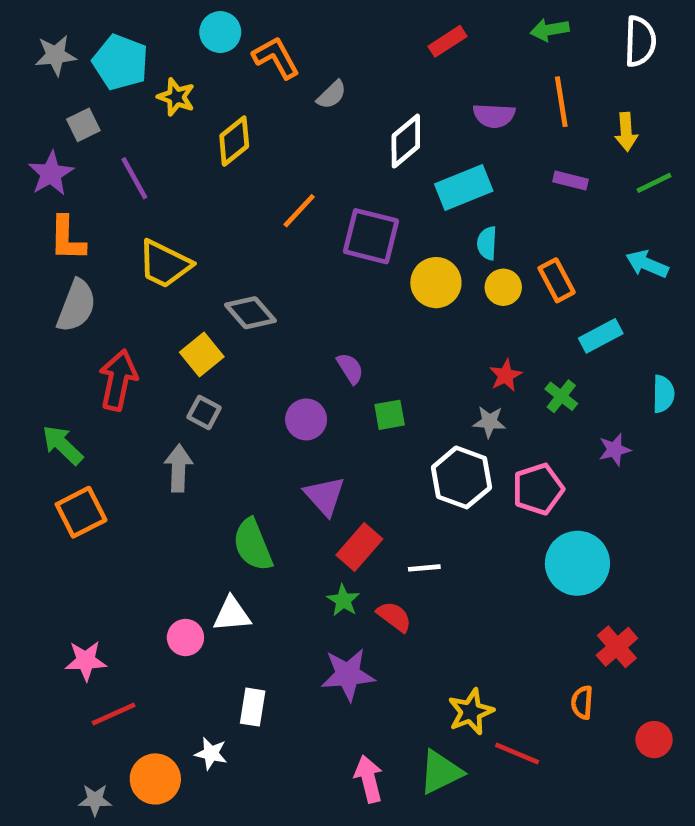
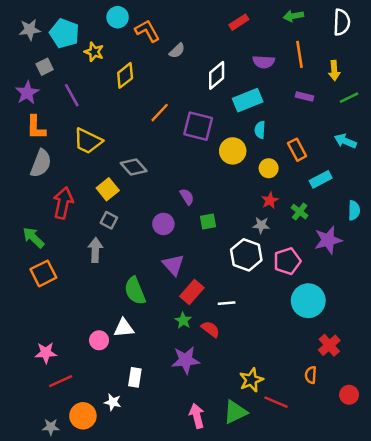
yellow circle: (503, 287) -> (269, 168), moved
purple star: (615, 450) -> (328, 240), size x1.6

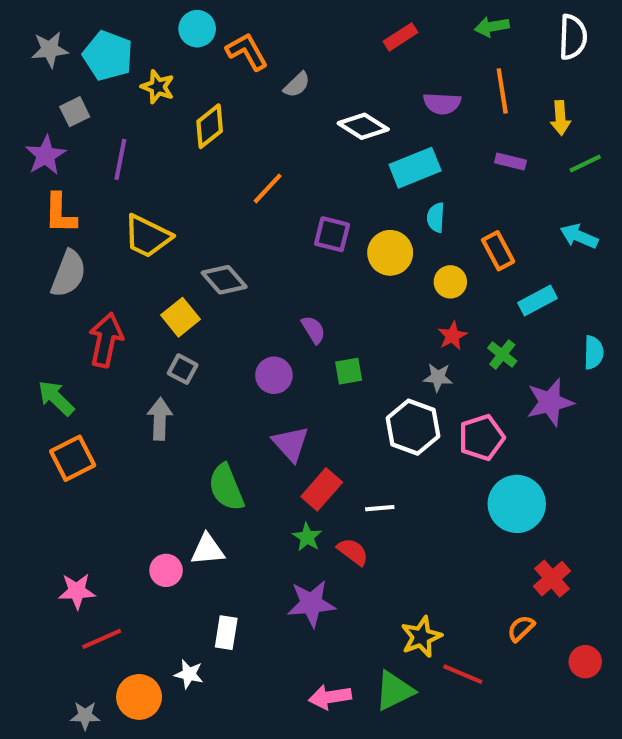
white diamond: (217, 75) -> (363, 126), turned 72
purple line: (72, 95) -> (120, 159), turned 40
purple square: (198, 126) -> (332, 234), moved, size x0.7
orange semicircle: (311, 375) -> (521, 628), turned 42
pink arrow: (197, 416) -> (330, 697), turned -85

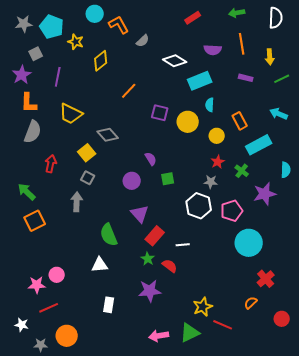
cyan rectangle: (538, 301) -> (259, 145), size x1.4
red arrow: (106, 340) -> (51, 164), size x0.7
pink circle: (166, 570) -> (57, 275), moved
white star: (189, 674) -> (22, 325), moved

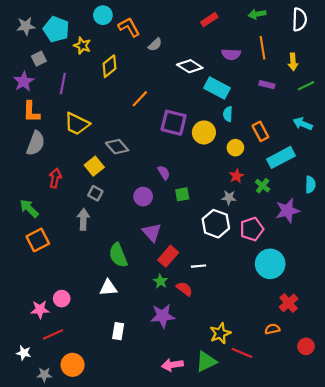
cyan rectangle: (200, 81) -> (217, 88), turned 50
purple square: (160, 113) -> (174, 123), size x1.4
orange semicircle: (251, 303) -> (272, 329), turned 32

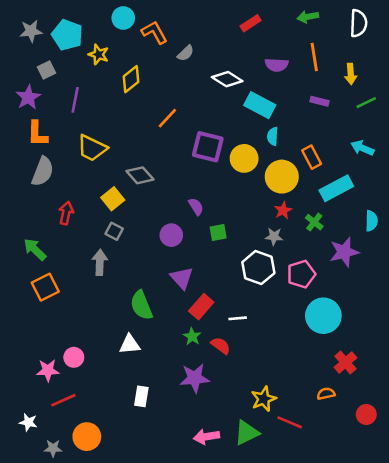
yellow circle: (235, 148) -> (282, 177), size x1.6

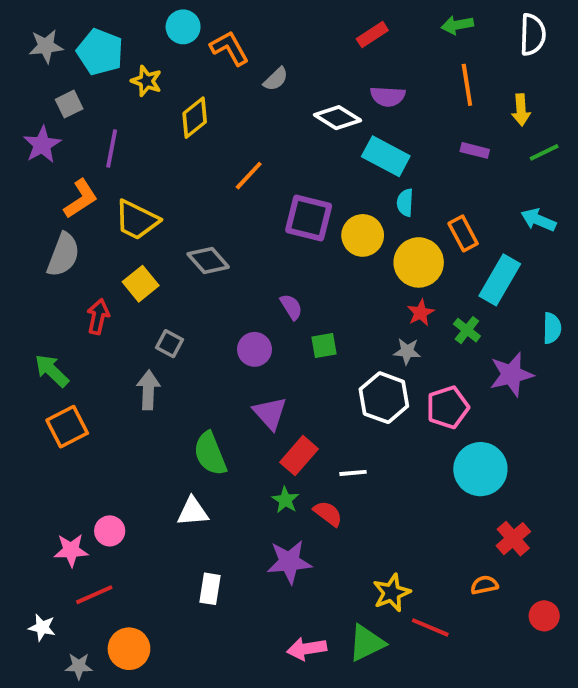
purple semicircle: (277, 65) -> (388, 96), moved
orange L-shape: (37, 134) -> (81, 199), moved, turned -124
cyan rectangle: (336, 188) -> (500, 280), turned -32
yellow square: (113, 199) -> (141, 284), moved

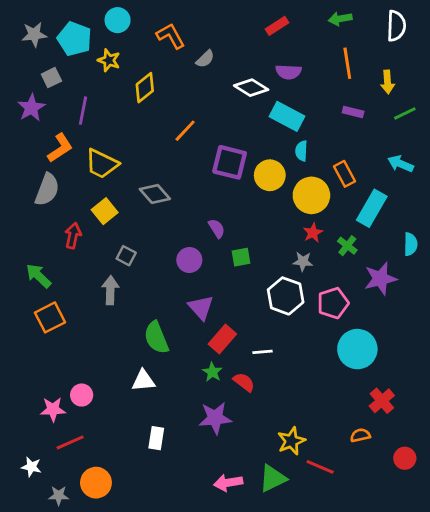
cyan circle: (183, 27) -> (118, 20), moved

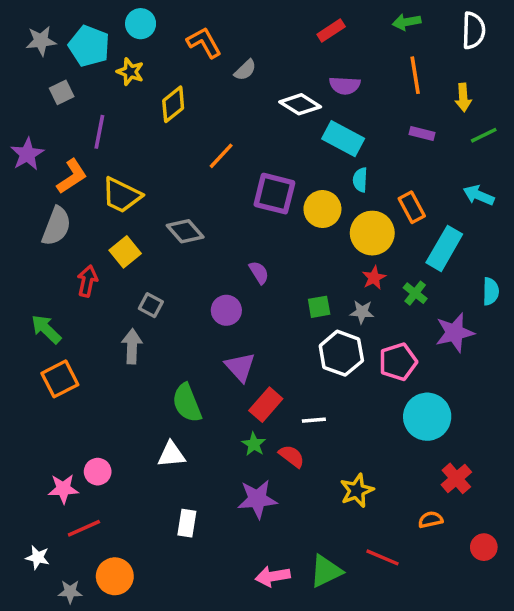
purple star: (31, 108) -> (27, 154), moved
green square: (241, 257) -> (319, 307), moved
yellow star: (291, 441) -> (357, 490), moved

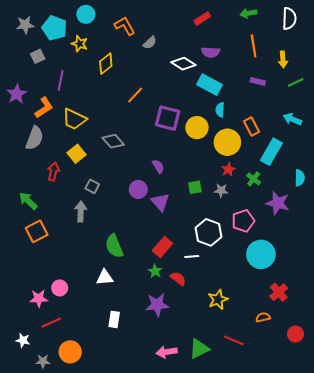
purple star: (455, 333) -> (278, 203), turned 30
white hexagon: (341, 353) -> (209, 232), moved
purple triangle: (240, 367) -> (160, 202), moved

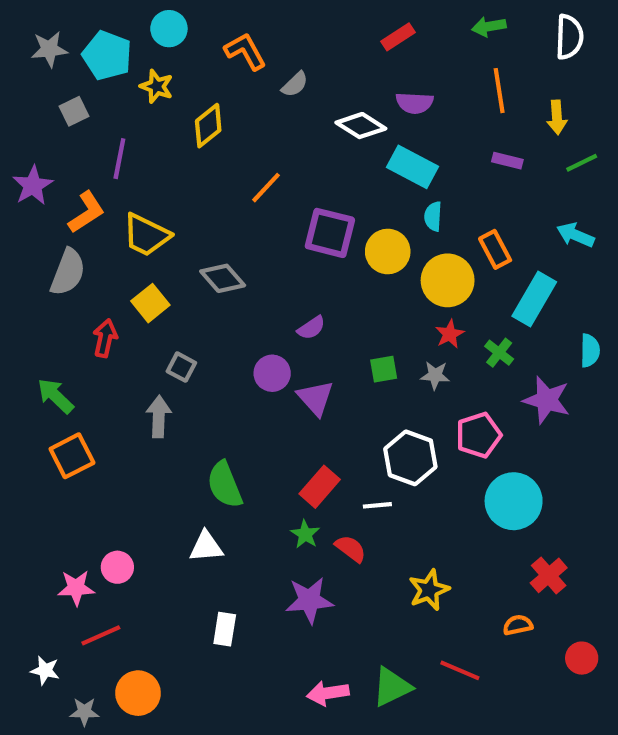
purple semicircle: (158, 166) -> (311, 328), turned 88

